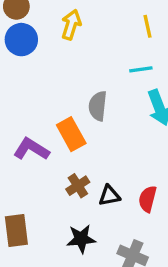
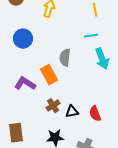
blue circle: (21, 40) -> (23, 39), moved
red semicircle: (148, 199) -> (95, 114), turned -35

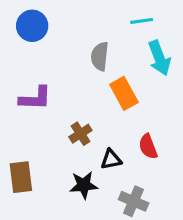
orange rectangle: (49, 75) -> (124, 93), moved
purple L-shape: (25, 84) -> (35, 98), turned 150
black triangle: (72, 112) -> (111, 159), moved

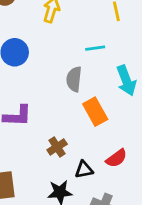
cyan line: (142, 21) -> (95, 48), moved
red semicircle: (148, 147) -> (116, 158), turned -105

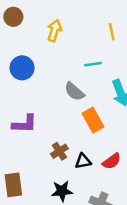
gray semicircle: (74, 79) -> (74, 92), turned -55
black triangle: (84, 170) -> (83, 161), moved

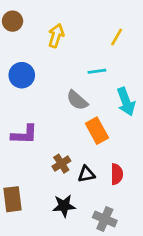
yellow line: (112, 32) -> (117, 37), turned 42
red semicircle: (112, 161) -> (117, 174), turned -54

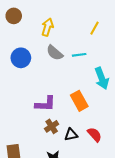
gray semicircle: (77, 100) -> (55, 53), moved
purple L-shape: (24, 135) -> (45, 104), moved
red semicircle: (117, 174) -> (95, 135), turned -42

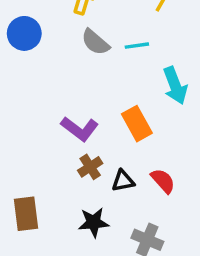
blue circle: (21, 58) -> (24, 33), moved
purple L-shape: (45, 104) -> (80, 129), turned 35

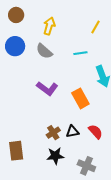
gray semicircle: (95, 42) -> (44, 51), moved
purple L-shape: (80, 129) -> (47, 88), moved
brown cross: (90, 167) -> (53, 133), moved

